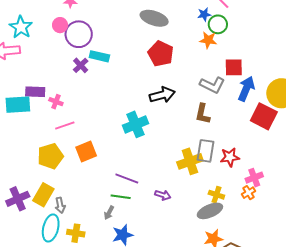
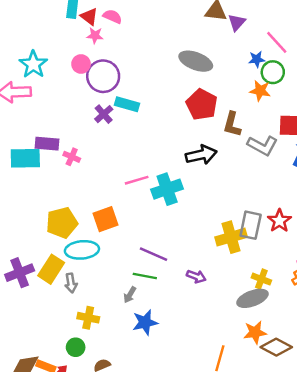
brown L-shape: (203, 114) -> (232, 124), moved
pink line: (65, 126) -> (137, 180), moved
red star: (230, 157) -> (279, 221), moved, turned -30
cyan ellipse: (51, 228) -> (82, 250), moved, turned 68

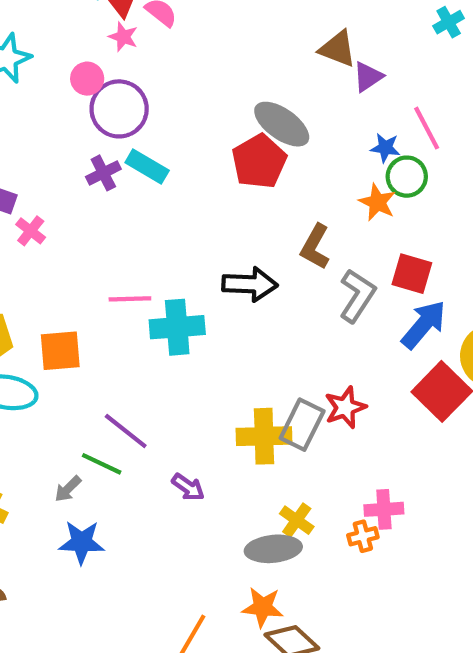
red pentagon: (202, 105) -> (259, 161), moved
gray L-shape: (263, 146) -> (357, 296), turned -100
red star: (279, 221) -> (345, 407), moved

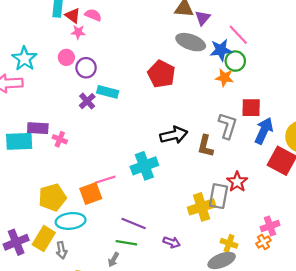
purple circle: (119, 109) -> (86, 68), size x0.7
gray ellipse: (282, 124) -> (191, 42), moved
blue star: (385, 148) -> (221, 50), size x1.5
brown L-shape: (315, 247) -> (205, 146), moved
pink line: (130, 299) -> (105, 180), moved

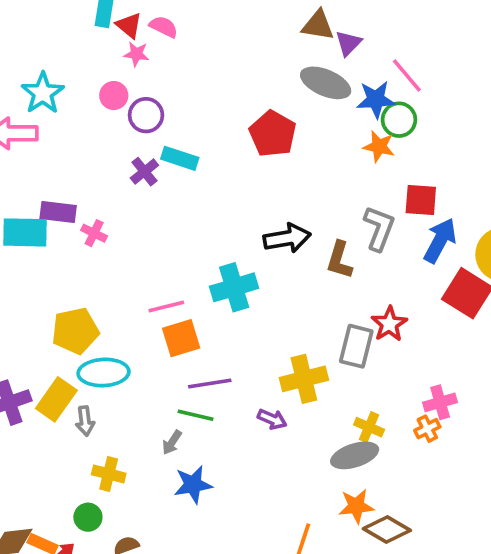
orange square: (91, 193) -> (181, 338), moved
yellow cross: (202, 207) -> (304, 379), moved
purple line: (134, 223) -> (210, 383), turned -35

